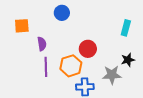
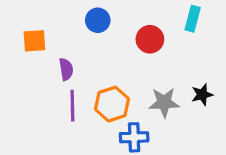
cyan rectangle: (126, 28) -> (193, 19), moved
red circle: (88, 49) -> (150, 39), moved
gray star: (112, 75) -> (164, 103), moved

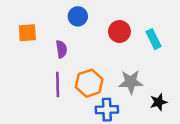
cyan rectangle: (193, 19) -> (153, 39), moved, turned -42
purple semicircle: (66, 69) -> (61, 49), moved
black star: (202, 95) -> (159, 102), moved

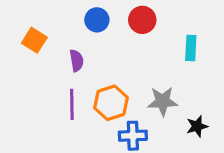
red circle: (119, 31) -> (142, 20), moved
orange square: (27, 33) -> (34, 40), turned 36
cyan rectangle: (153, 39) -> (191, 48), turned 30

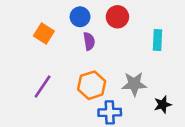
orange square: (34, 40) -> (44, 34), moved
purple semicircle: (77, 61) -> (89, 41), moved
purple line: (72, 104) -> (43, 86), moved, turned 35

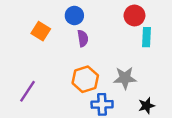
red circle: (117, 17) -> (134, 16), moved
purple line: (43, 86) -> (28, 91), moved
black star: (163, 105) -> (147, 106), moved

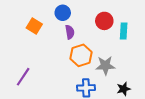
red circle: (134, 16) -> (104, 21), moved
orange hexagon: (85, 79) -> (81, 55), moved

